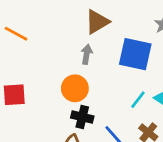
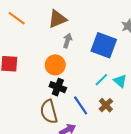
brown triangle: (97, 22) -> (57, 19), moved

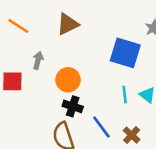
gray arrow: (67, 41) -> (38, 60), moved
cyan line: (101, 80) -> (125, 95), turned -48
brown cross: (106, 105) -> (132, 135), moved

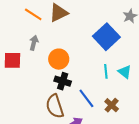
orange line: (18, 26) -> (33, 14), moved
blue square: (125, 53) -> (106, 37), turned 30

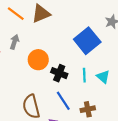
black cross: (63, 81) -> (59, 73), moved
brown cross: (112, 105) -> (88, 109), turned 32

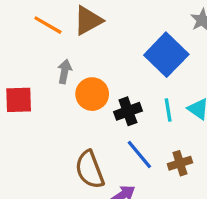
gray arrow: (14, 42) -> (65, 71), moved
black cross: (59, 73) -> (128, 111), turned -35

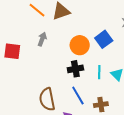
blue square: (166, 55) -> (104, 39), size x0.7
orange circle: (92, 94) -> (80, 45), moved

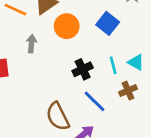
orange circle: (80, 45) -> (67, 26), moved
brown cross: (101, 105) -> (128, 91), moved

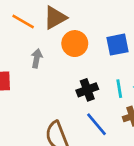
blue square: (108, 23) -> (118, 45), turned 35

